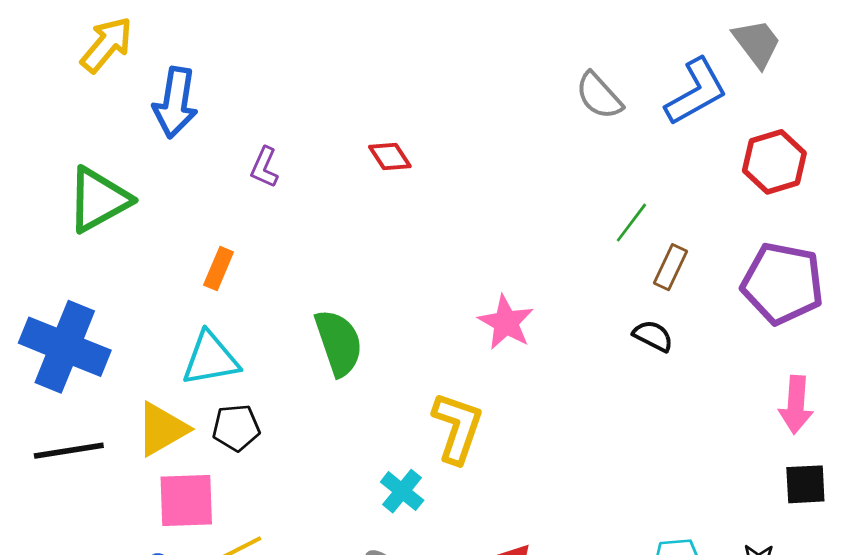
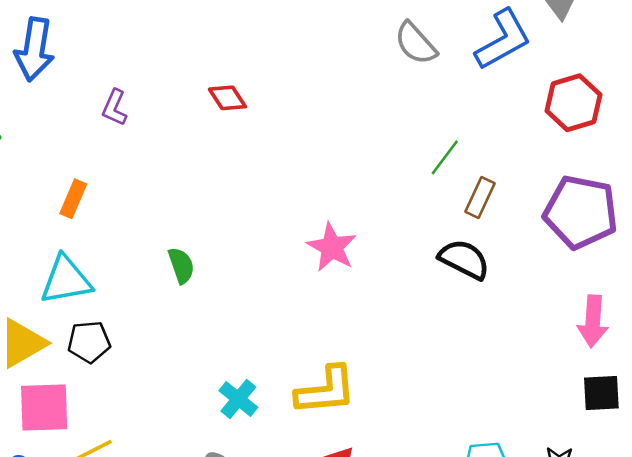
black semicircle: (653, 336) -> (464, 259), size x1.4
green semicircle: (339, 343) -> (181, 265), size x0.6
yellow L-shape: (457, 428) -> (326, 391), moved, turned 66

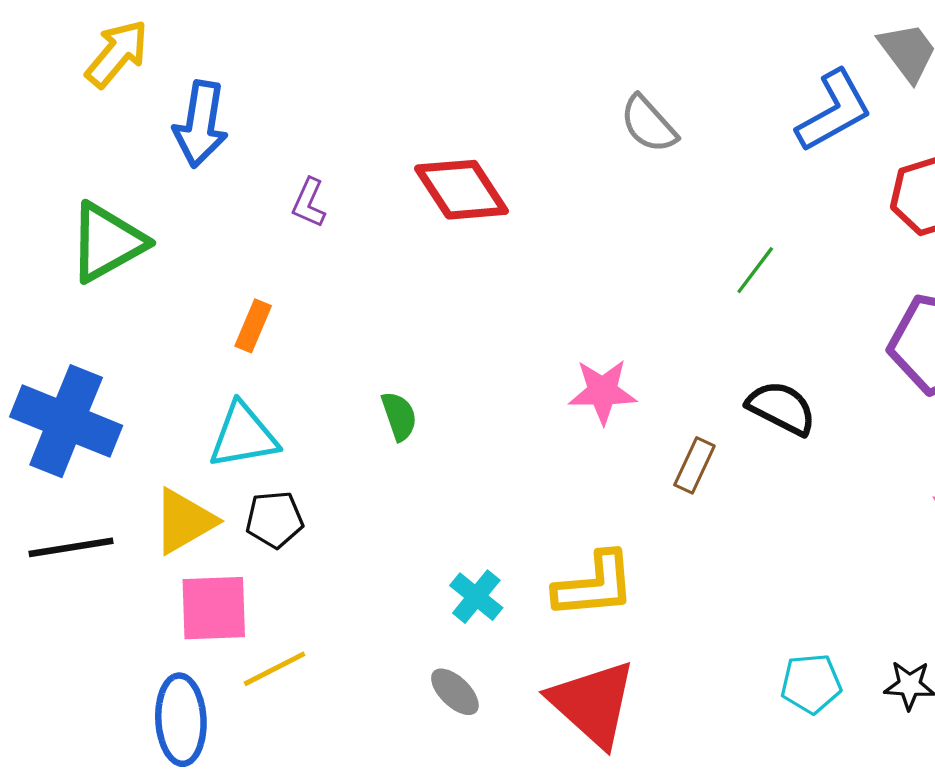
gray semicircle: (416, 43) -> (649, 124), moved
red diamond: (227, 98) -> (461, 190), size x1.8
brown rectangle: (480, 197) -> (694, 465), moved
pink star: (332, 247) -> (603, 392), turned -30

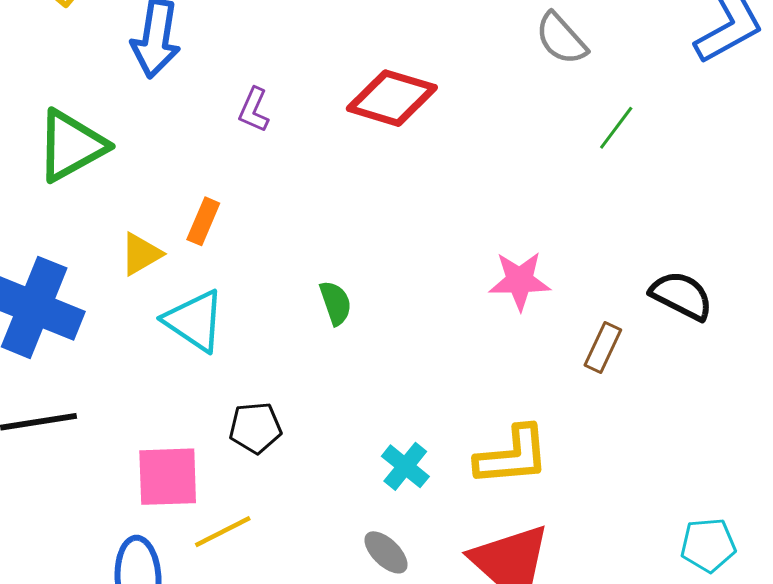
red diamond: (461, 190) -> (392, 98), turned -40
green line: (755, 270) -> (616, 128), moved
cyan triangle: (243, 436) -> (194, 321), turned 44
black pentagon: (274, 520) -> (255, 428), moved
yellow triangle: (184, 521) -> (141, 254), moved, size x0.7

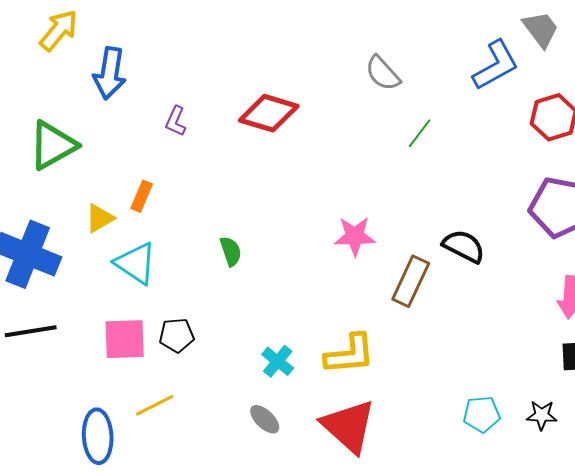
brown rectangle: (603, 348) -> (411, 281), size x1.5
pink square: (168, 477) -> (125, 339), moved

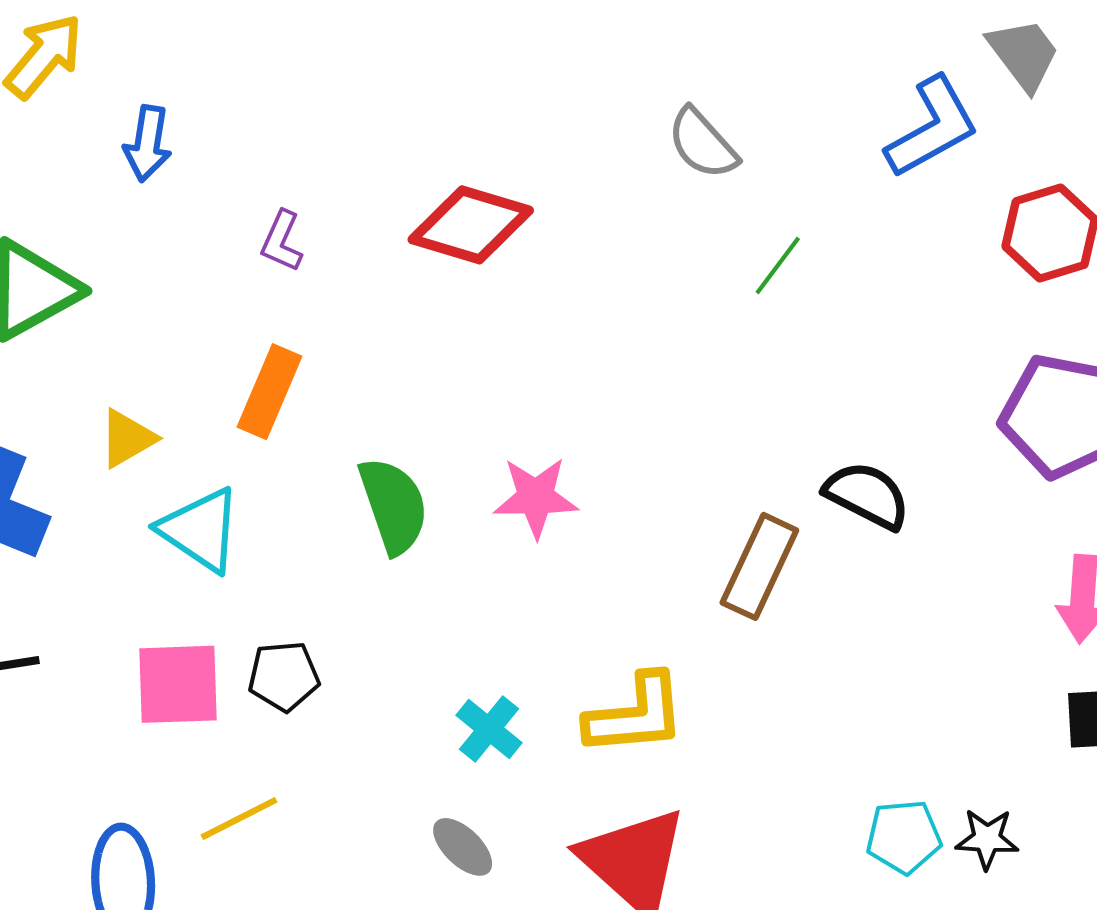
blue arrow: (110, 73) -> (148, 144), size x0.7
orange rectangle: (142, 196) -> (269, 392), moved, size x1.4
pink star: (355, 236) -> (536, 497), moved
green semicircle: (231, 251) -> (393, 505), size x1.6
black star: (542, 415) -> (987, 839), moved

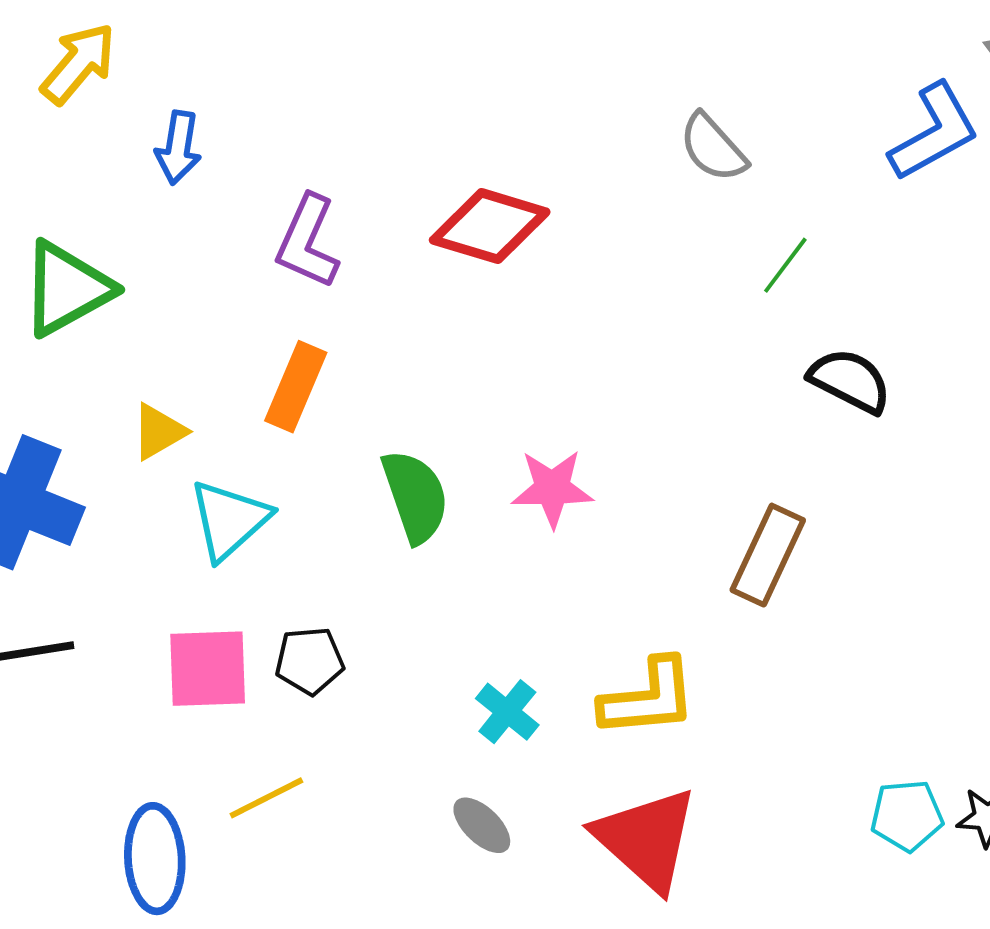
purple L-shape: (282, 241) -> (308, 242), size x1.6
black semicircle: (867, 495) -> (850, 381), moved
cyan triangle: (200, 530) -> (229, 520), turned 44

